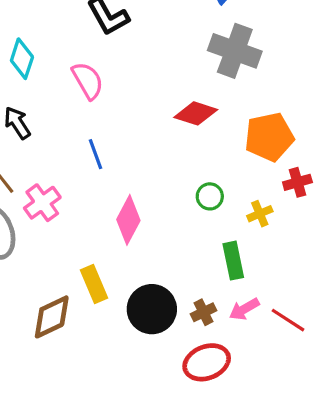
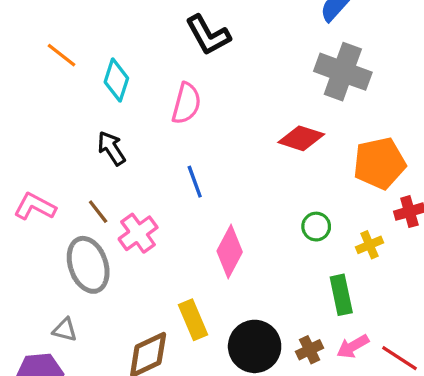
pink semicircle: (88, 81) -> (186, 103), turned 45

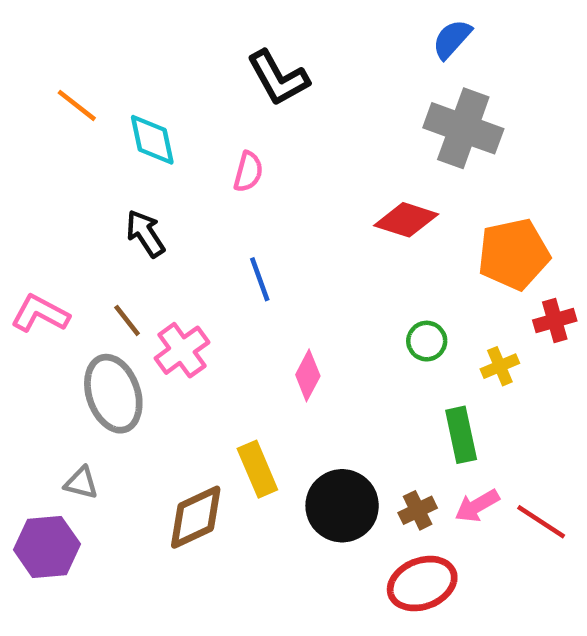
cyan diamond: (116, 80) -> (152, 140), turned -30
pink semicircle: (186, 103) -> (248, 172), size x0.7
pink diamond: (230, 252) -> (308, 375), size x0.7

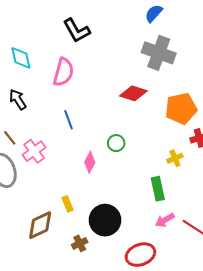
pink semicircle: (248, 172) -> (63, 72), size x1.6
green circle: (427, 341) -> (116, 143), moved
yellow rectangle: (257, 469) -> (67, 204), size x0.7
brown cross: (418, 510) -> (80, 243), moved

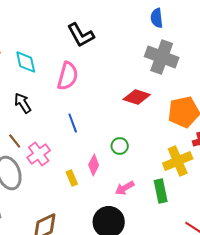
blue semicircle: (154, 13) -> (157, 18), turned -48
yellow cross: (175, 158) -> (178, 161), size x1.8
yellow rectangle: (67, 204) -> (72, 178), moved
pink arrow: (165, 220) -> (125, 188), moved

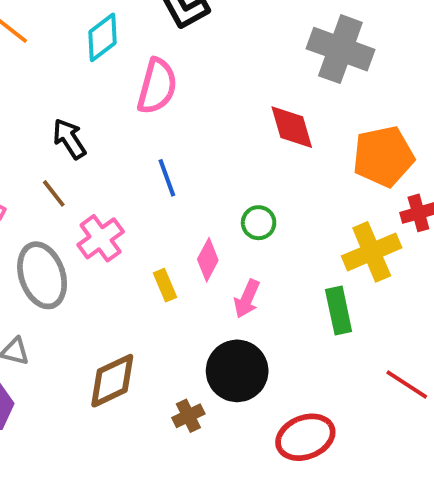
cyan diamond: (26, 62) -> (103, 37), moved, turned 65
red diamond: (137, 97) -> (292, 127), turned 56
brown line: (15, 141) -> (54, 193), moved
pink arrow: (125, 188) -> (247, 299), moved, turned -36

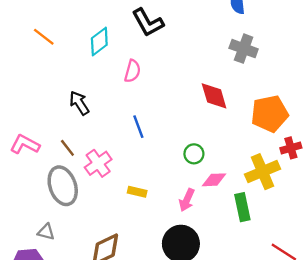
gray cross: (340, 49) -> (244, 49), size x0.7
pink semicircle: (157, 86) -> (132, 71), size x0.7
brown line: (54, 193) -> (67, 148), moved
pink diamond: (208, 260) -> (214, 180), moved, turned 60
yellow rectangle: (165, 285) -> (137, 192), turned -54

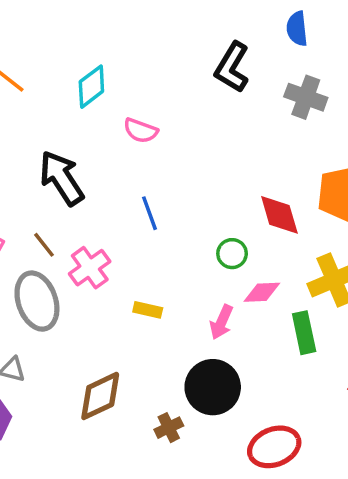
black L-shape: (148, 23) -> (232, 67), moved, turned 60
pink semicircle: (132, 71) -> (141, 131), turned 95
red diamond: (214, 96) -> (279, 215), moved
black arrow: (79, 103) -> (62, 178), size x1.5

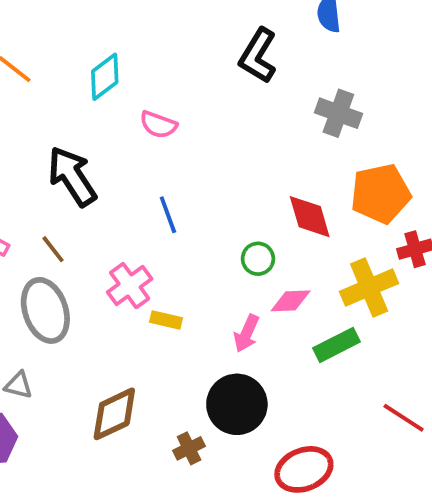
gray cross: (306, 97) -> (338, 113), moved
pink cross: (90, 268) -> (130, 286), moved
green rectangle: (304, 333) -> (336, 345), turned 75

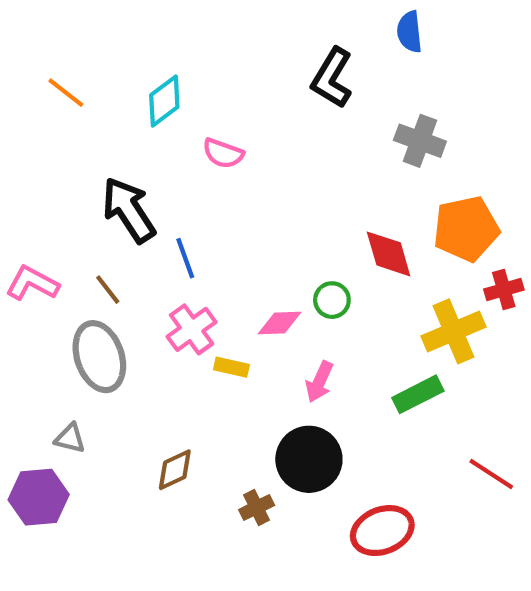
blue line: (168, 215) -> (185, 258), moved
pink diamond: (291, 301) -> (280, 323), moved
brown diamond: (114, 414) -> (175, 470), size x0.7

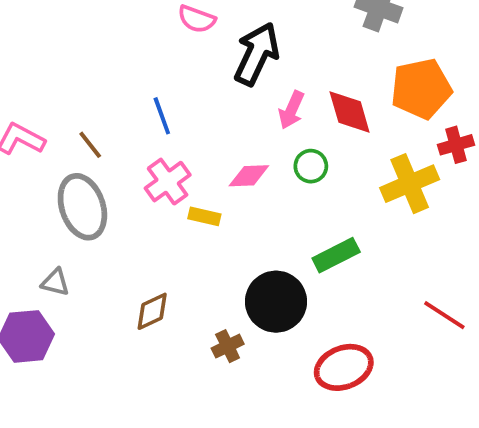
black arrow: (129, 210) -> (257, 54), moved, turned 58
green circle: (332, 300) -> (311, 166), moved
pink arrow: (319, 382) -> (291, 110), moved
green rectangle: (418, 394) -> (336, 255), moved

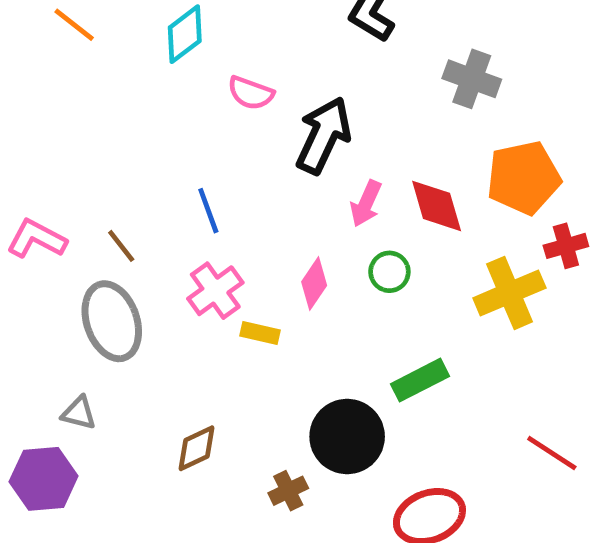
pink diamond: (249, 176) -> (314, 284), turned -54

